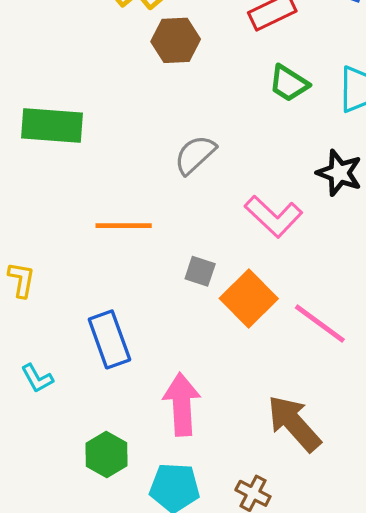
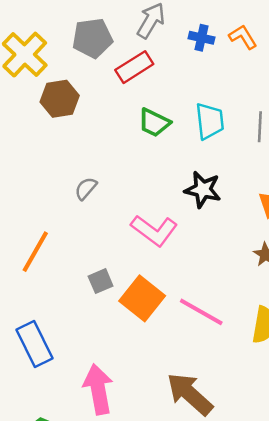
gray semicircle: (195, 155) -> (86, 188), size x0.7
orange line: (124, 226) -> (35, 252), turned -54
gray square: (200, 271) -> (101, 281), turned -35

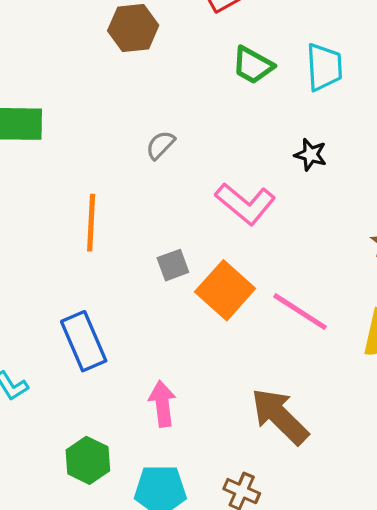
black star: (203, 190) -> (311, 155), size x0.7
orange line: (35, 252) -> (91, 223), turned -30
pink arrow: (98, 389) -> (162, 404), size x0.7

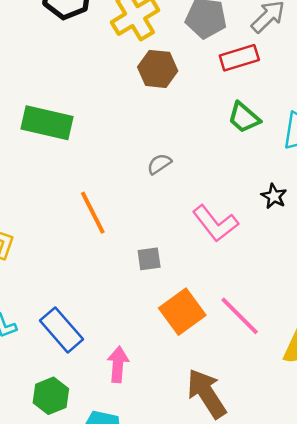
orange line: (91, 223) -> (93, 213), turned -42
orange square: (225, 290) -> (182, 312), moved
blue rectangle: (84, 341) -> (61, 330), moved, turned -30

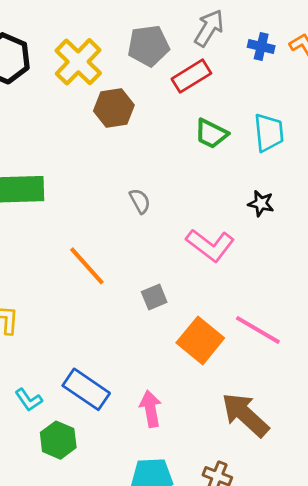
gray semicircle: (159, 164) -> (140, 201), turned 110
green hexagon: (51, 396) -> (58, 440), moved

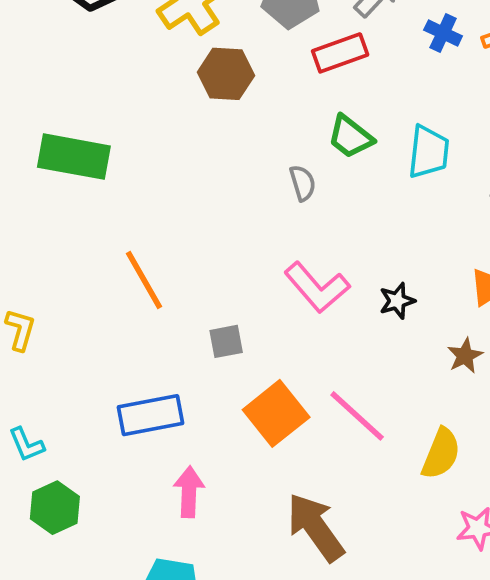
gray semicircle: (140, 201) -> (303, 183), moved
black star: (261, 203) -> (397, 301), moved, turned 30
blue rectangle: (86, 389) -> (150, 415), moved, turned -57

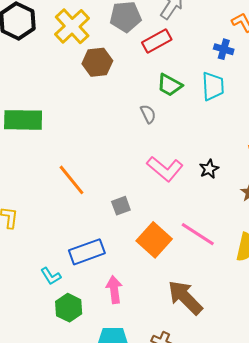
blue cross: (443, 33) -> (224, 49), moved
cyan L-shape: (26, 445) -> (51, 276), moved
green hexagon: (55, 508) -> (69, 308), moved

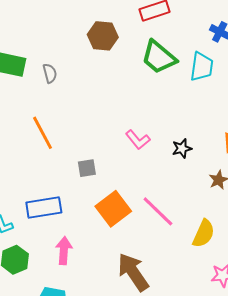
brown hexagon: (97, 62) -> (103, 36), moved
green trapezoid: (170, 85) -> (159, 57), size x1.4
gray semicircle: (148, 114) -> (50, 73), moved
pink L-shape: (165, 169) -> (138, 140), size x0.7

